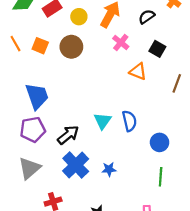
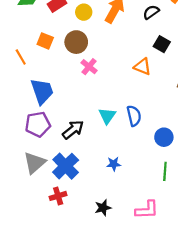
pink cross: (121, 42) -> (89, 67), moved
orange line: (15, 44) -> (21, 57), moved
blue cross: (76, 165) -> (66, 166), moved

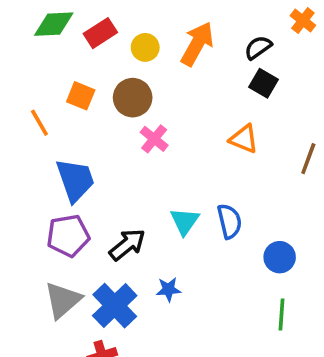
black square: (162, 44) -> (263, 83), moved
blue star: (114, 164) -> (168, 289), moved

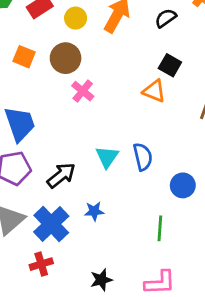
black square: (263, 83) -> (170, 65), moved
green line: (281, 315) -> (160, 228), moved

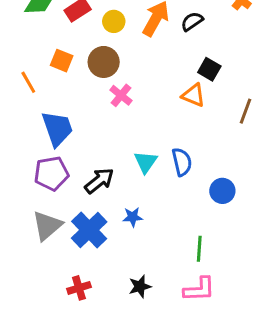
black semicircle: (166, 18) -> (192, 21), moved
green line: (160, 228) -> (199, 249), moved
red cross: (41, 264) -> (79, 288), moved

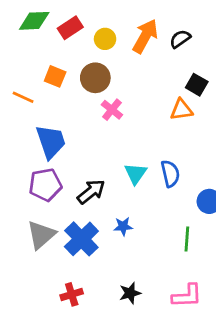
orange line: (28, 82) -> (23, 97), turned -35
orange triangle: (193, 95) -> (181, 110), turned -30
green line: (199, 249) -> (187, 239), moved

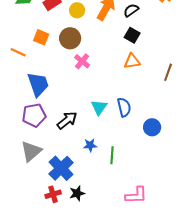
black square: (197, 85) -> (132, 35), moved
blue cross: (81, 239) -> (61, 168), moved
green line: (187, 239) -> (112, 155), moved
black star: (130, 293) -> (77, 193), moved

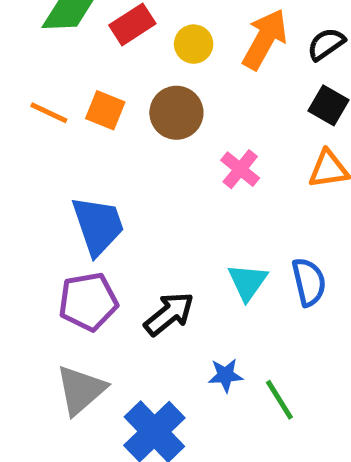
orange line: (18, 52) -> (49, 113), moved
pink cross: (82, 61) -> (240, 169), moved
green line: (112, 155) -> (279, 400), turned -36

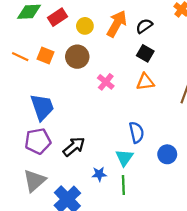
cyan triangle: (248, 282) -> (124, 158), moved
green line: (279, 400) -> (123, 185), turned 30

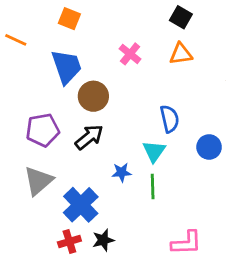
orange square: (45, 56) -> (69, 19), moved
orange line: (20, 57) -> (16, 40), moved
brown circle: (77, 57) -> (93, 96), moved
blue trapezoid: (42, 107) -> (67, 67), moved

